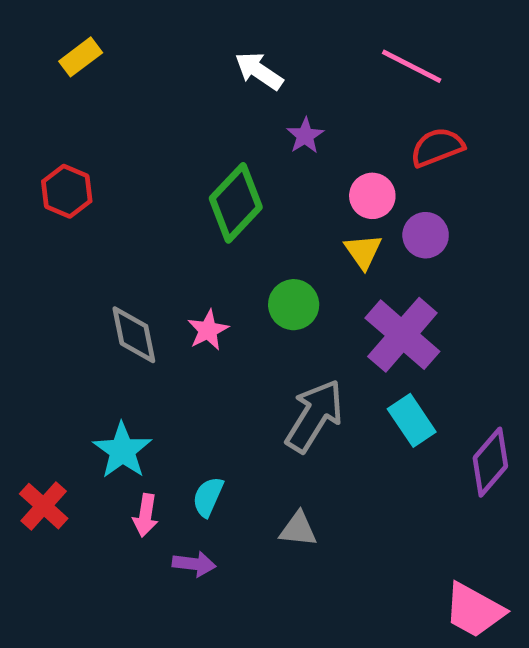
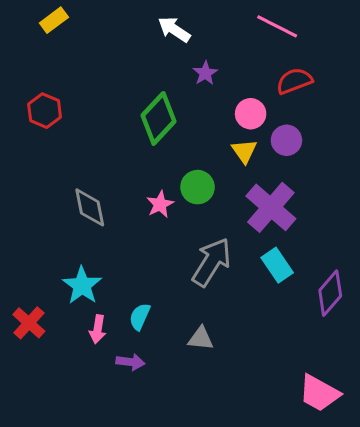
pink star: (208, 330) -> (160, 204), moved

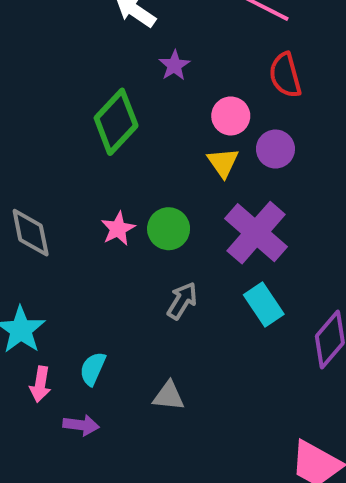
red semicircle: (294, 81) -> (285, 75), turned -84
green circle: (198, 187) -> (169, 229), moved
gray arrow: (212, 262) -> (182, 301), size x0.6

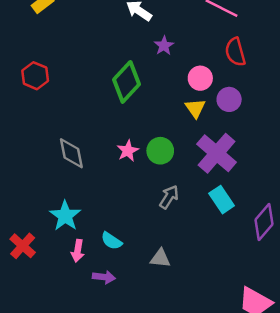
cyan semicircle: (93, 369) -> (111, 241), turned -80

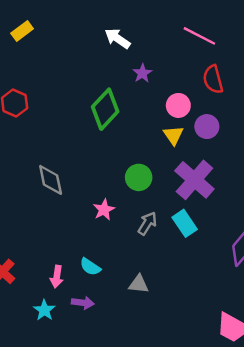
pink star: (128, 151) -> (104, 210), moved
cyan rectangle: (222, 200) -> (185, 223), moved
cyan star: (65, 216) -> (44, 310), moved, size x0.7

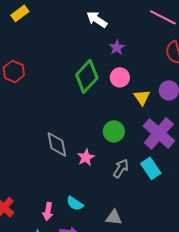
pink circle: (178, 105) -> (120, 77), moved
gray diamond: (51, 180) -> (57, 144), moved

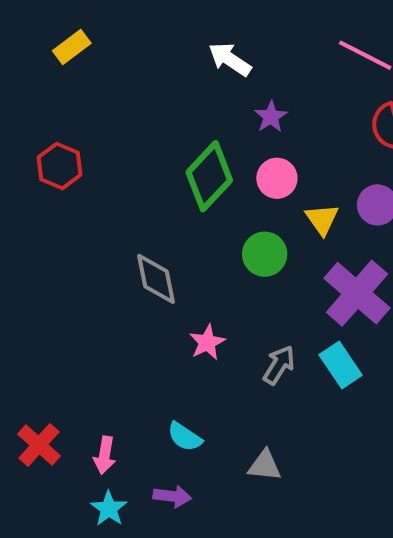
green circle: (114, 131) -> (265, 254), moved
gray diamond: (57, 144) -> (156, 279), moved
pink arrow: (48, 211) -> (105, 455), moved

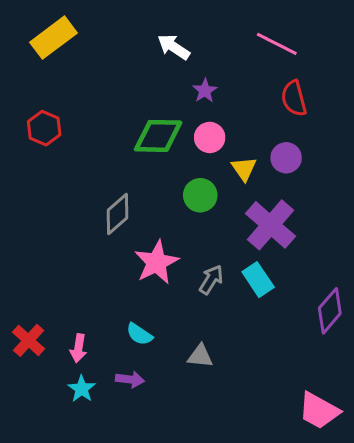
yellow rectangle: (72, 47) -> (54, 38), size x1.6
green diamond: (209, 176) -> (158, 136), turned 48
gray diamond: (156, 279) -> (118, 214), turned 60
pink star: (207, 342) -> (157, 262), size x1.6

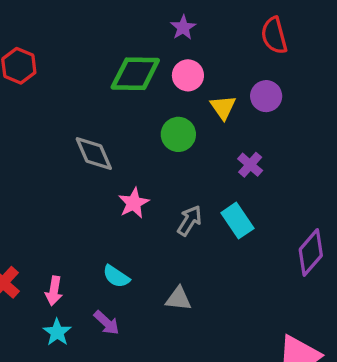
gray diamond: (118, 214) -> (94, 154), turned -72
purple cross: (270, 225) -> (250, 165), size x0.5
pink star: (157, 262) -> (134, 203), size x0.7
purple arrow: (130, 379) -> (107, 323), turned 36

